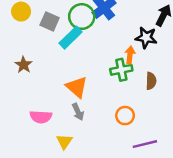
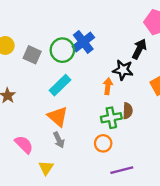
cyan rectangle: (71, 38) -> (60, 85), moved
green cross: (121, 70) -> (111, 118), moved
pink semicircle: (41, 117) -> (24, 145), turned -138

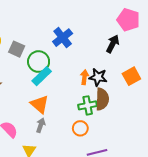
green circle: (62, 50) -> (39, 62), moved
black star: (123, 70) -> (98, 77), moved
brown semicircle: (128, 111) -> (102, 99), size x1.5
gray arrow: (59, 140) -> (41, 125), turned -136

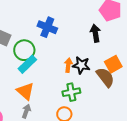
blue cross: (63, 38) -> (47, 27), turned -30
black arrow: (113, 44) -> (95, 33), turned -36
brown semicircle: (102, 99) -> (105, 77), moved, turned -40

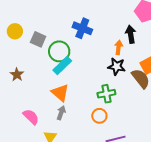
orange arrow: (68, 65) -> (119, 47), moved

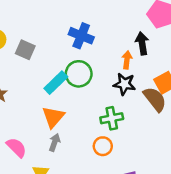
green circle: (59, 51) -> (79, 74), moved
orange triangle: (60, 93) -> (53, 117), turned 30

